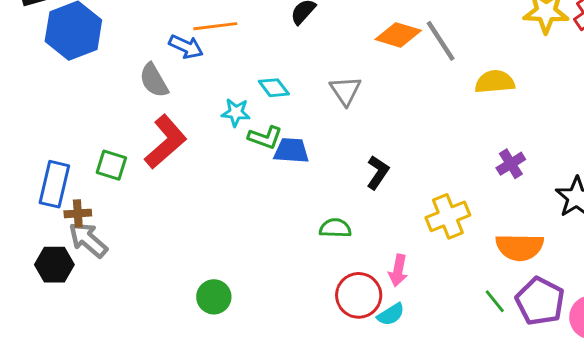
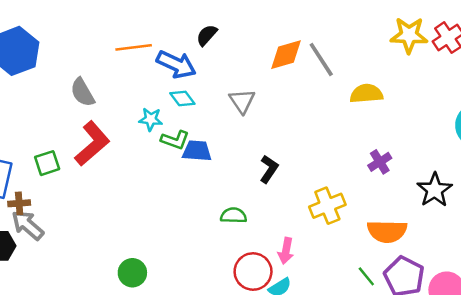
orange diamond: (398, 35) -> (286, 55), turned -33
blue arrow: (186, 47) -> (176, 64), moved, size x1.4
green square: (111, 165) -> (47, 163), turned -35

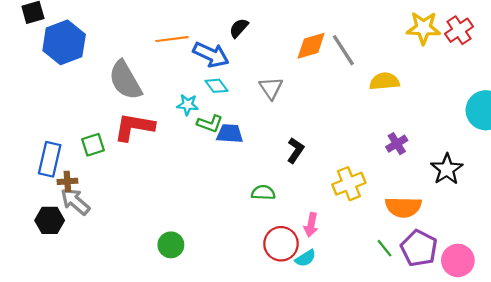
gray semicircle: (82, 92) -> (125, 80), size x1.5
red L-shape: (92, 144) -> (134, 127), turned -129

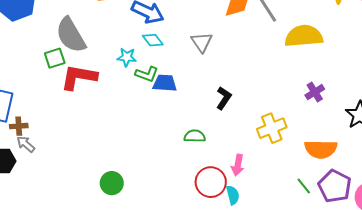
yellow semicircle: (384, 81) -> (304, 36), size x1.4
green square: (93, 145) -> (55, 58), moved
gray arrow: (75, 201) -> (26, 144), size x0.7
cyan semicircle: (305, 258) -> (233, 195), turned -72

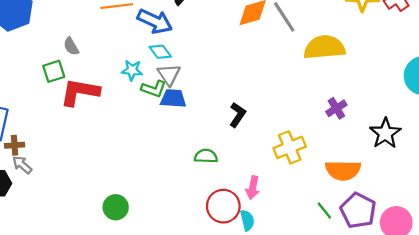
gray semicircle: (71, 35) -> (71, 46), size x0.5
gray triangle: (202, 42) -> (169, 75), moved

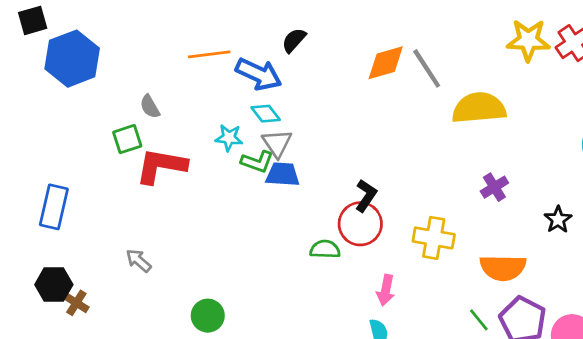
black star: (385, 133) -> (558, 220), size x0.7
brown cross: (15, 145) -> (76, 303), moved, turned 36
yellow cross: (290, 147) -> (434, 238), turned 32
gray arrow: (22, 165) -> (139, 261), moved
red circle: (223, 206) -> (360, 224), moved

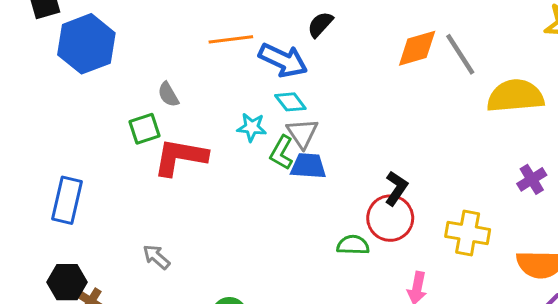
green L-shape: (257, 162) -> (282, 153), turned 100

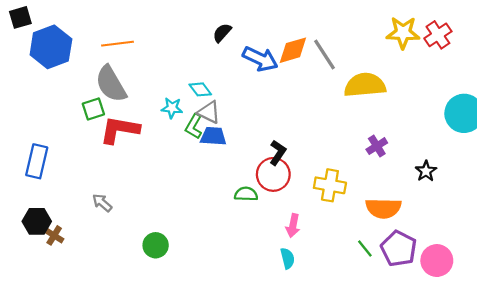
orange line: (231, 39) -> (117, 44), moved
blue arrow: (283, 60) -> (260, 59), moved
gray semicircle: (168, 94) -> (111, 84), size x2.0
gray triangle: (302, 133) -> (209, 112), turned -30

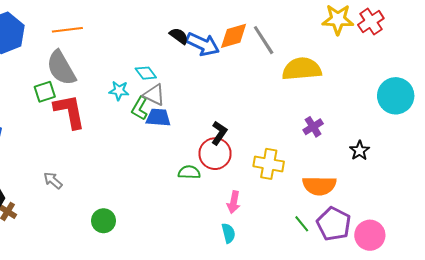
black semicircle: (222, 33) -> (179, 36), moved, turned 84
red L-shape: (120, 130) -> (69, 111), turned 69

